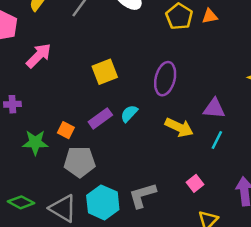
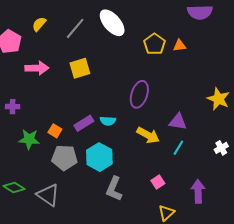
pink arrow: (39, 56) -> (37, 68), turned 40
yellow square: (105, 72) -> (80, 68), moved
cyan semicircle: (129, 114) -> (108, 121), turned -133
gray L-shape: (142, 195) -> (114, 189), turned -55
cyan hexagon: (103, 202) -> (99, 157), moved

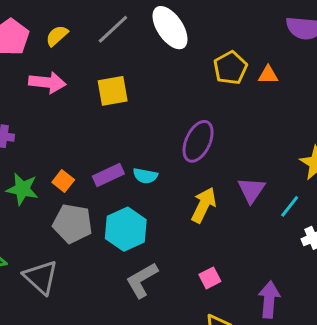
yellow semicircle: (39, 24) -> (57, 36), moved
purple triangle: (178, 122) -> (251, 190), turned 48
yellow arrow: (148, 135) -> (204, 205), turned -100
cyan line: (178, 148) -> (290, 206), moved
gray L-shape: (114, 189) -> (142, 280), turned 30

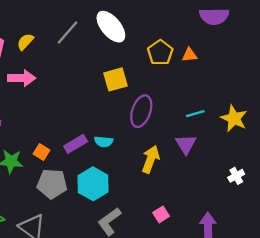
yellow square: (113, 91) -> (116, 79), moved
cyan line: (290, 206) -> (195, 114), moved, turned 42

